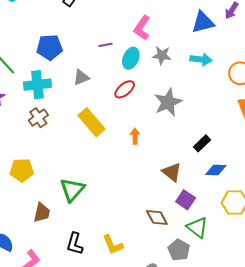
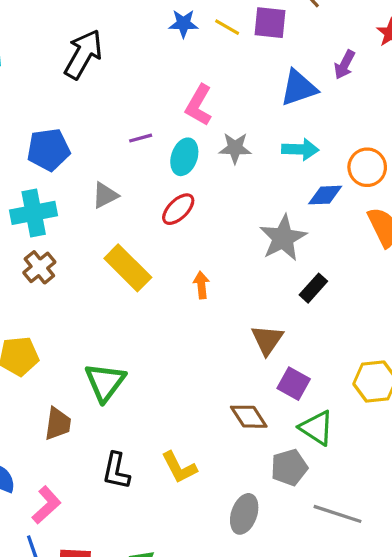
gray star: (168, 102) -> (283, 238), moved
blue diamond: (216, 170) -> (325, 195), moved
brown triangle: (172, 172) -> (267, 340), turned 30
gray pentagon: (179, 250) -> (289, 467), turned 30

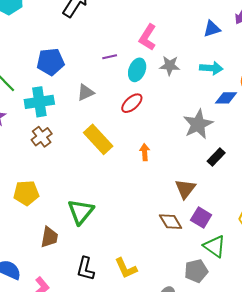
blue triangle: (299, 88) -> (212, 29), size x0.7
brown diamond: (249, 417) -> (171, 222), moved

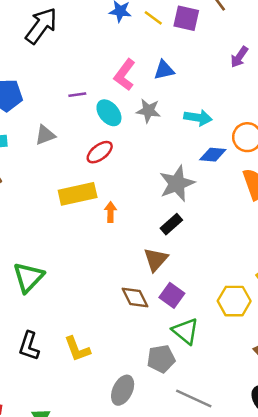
blue triangle: (212, 29) -> (164, 70), moved
cyan ellipse: (137, 70) -> (109, 113), turned -65
yellow rectangle: (98, 139) -> (78, 194), moved, turned -64
black rectangle: (216, 157) -> (171, 224), moved

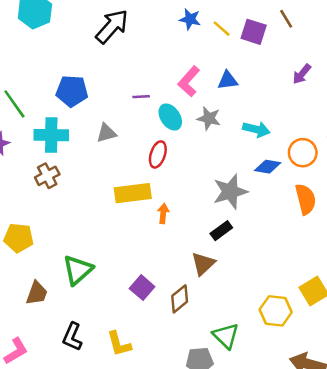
red ellipse: (100, 152) -> (158, 154), turned -40
purple square: (172, 295) -> (142, 288), moved
brown diamond: (135, 297) -> (180, 299), turned 72

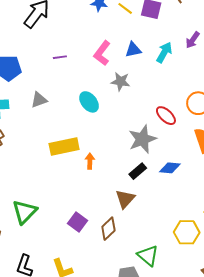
purple line: (141, 97) -> (60, 57), moved
cyan ellipse: (170, 117) -> (89, 102), moved
cyan arrow: (256, 129) -> (164, 52), moved, turned -70
red ellipse: (158, 154) -> (166, 116), moved, turned -60
blue diamond: (268, 167) -> (170, 168), moved

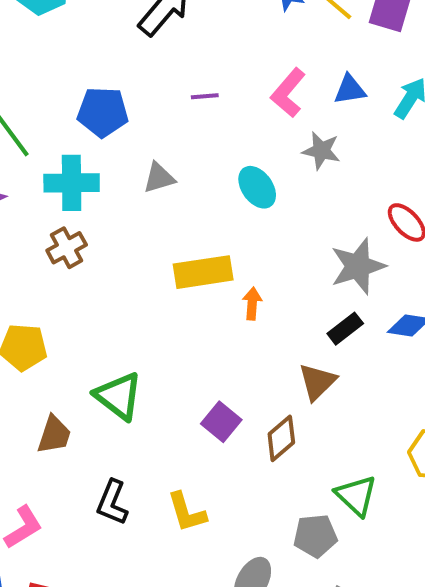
green triangle: (25, 212) -> (118, 396), turned -40

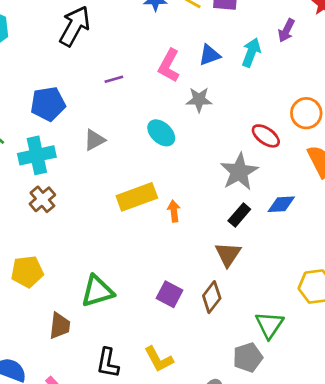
green triangle: (118, 396) -> (97, 291), turned -42
green triangle: (356, 495) -> (269, 325), turned 32

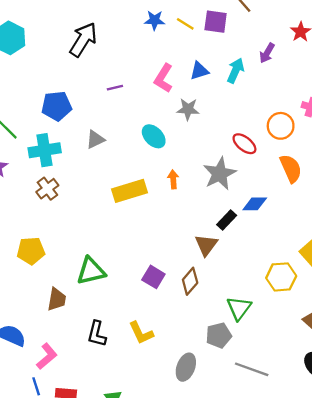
orange arrow: (174, 211) -> (173, 179), moved
black rectangle: (239, 215) -> (227, 220), moved

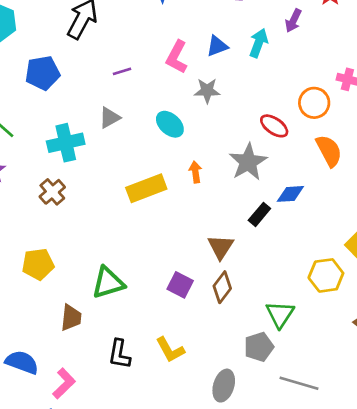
blue pentagon: (57, 106) -> (43, 73), moved
gray triangle: (95, 139) -> (110, 118), moved
cyan cross: (45, 150) -> (66, 143), moved
brown triangle: (206, 245) -> (221, 247), moved

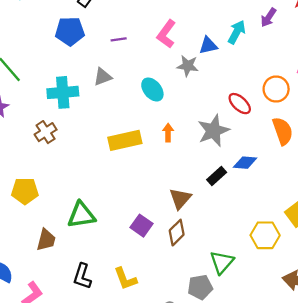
blue triangle: (217, 46) -> (208, 46), moved
blue pentagon: (43, 73) -> (70, 31), moved

